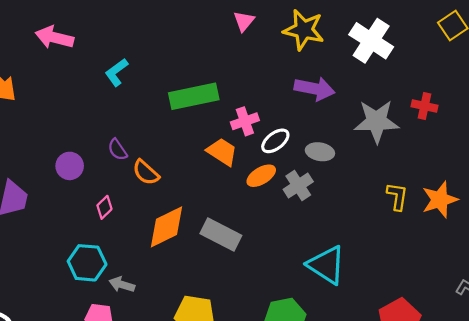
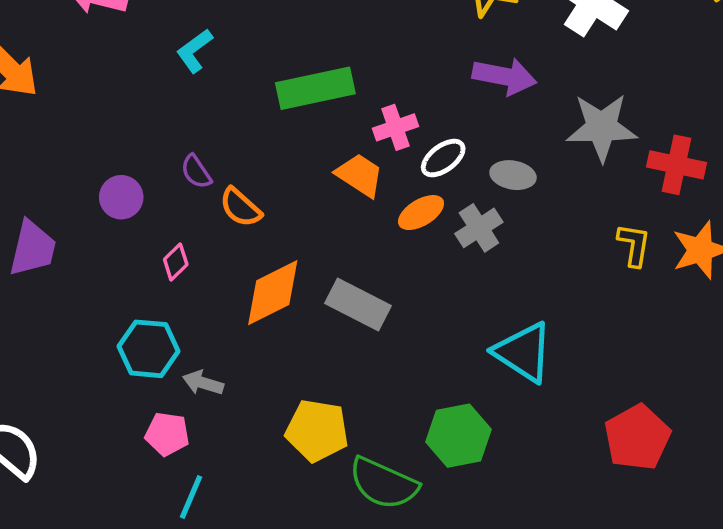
red cross: (424, 106) -> (677, 165), moved, size x1.4

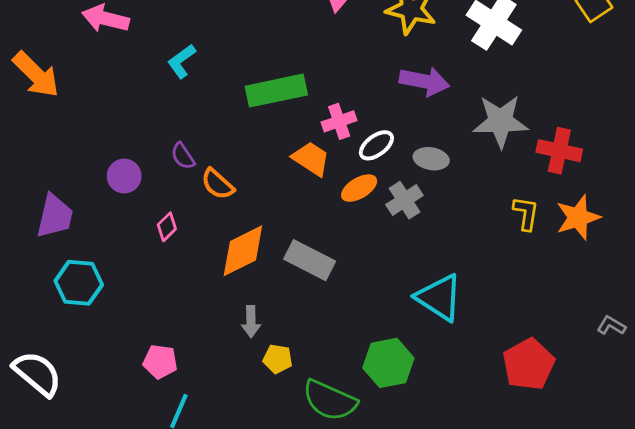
cyan hexagon: (148, 349) -> (79, 283), moved
gray arrow: (203, 383) -> (251, 322), moved, turned -108
yellow pentagon: (317, 431) -> (278, 359), size x0.6

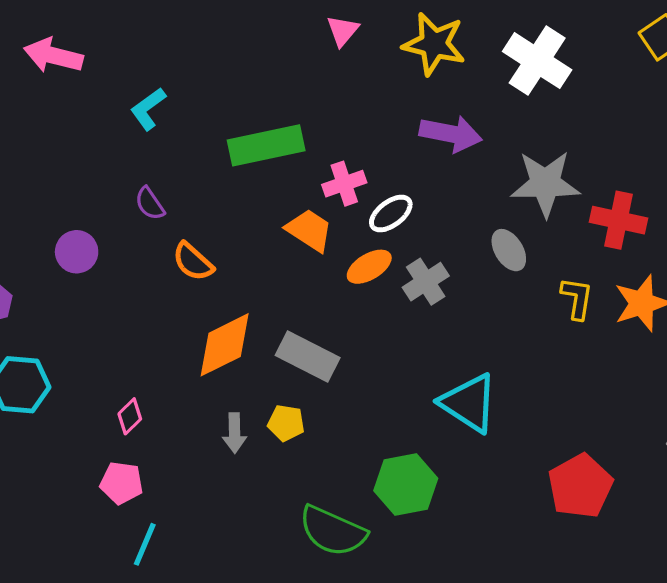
purple semicircle: (183, 156) -> (150, 204), moved
gray ellipse: (431, 159) -> (509, 250), moved, turned 48
pink diamond: (167, 227) -> (130, 416), moved
yellow pentagon: (278, 359) -> (286, 423), moved

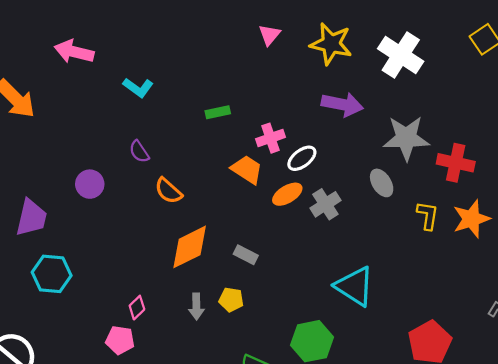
cyan L-shape: (148, 109) -> (138, 88), turned -108
green rectangle: (266, 145) -> (218, 112), size x0.5
gray rectangle: (308, 356) -> (246, 255), size x0.6
pink diamond: (130, 416) -> (137, 308), moved

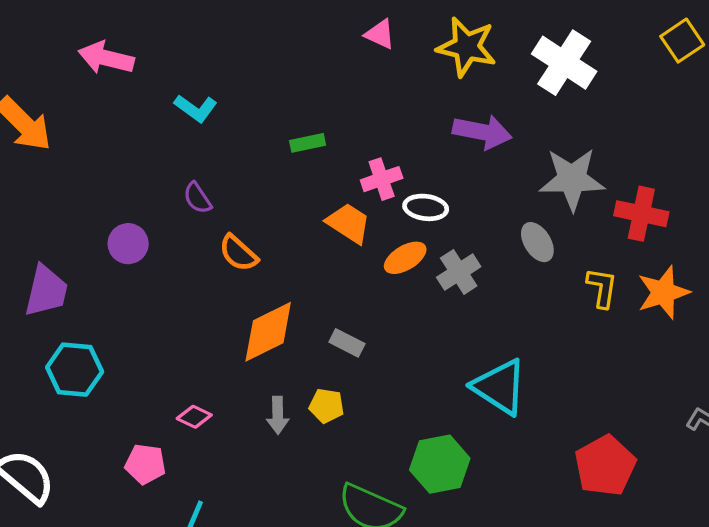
pink triangle: (269, 35) -> (380, 34), turned -45
white ellipse: (302, 158) -> (426, 207), turned 44
pink diamond: (137, 308) -> (194, 417), turned 70
pink pentagon: (120, 340) -> (145, 464), moved

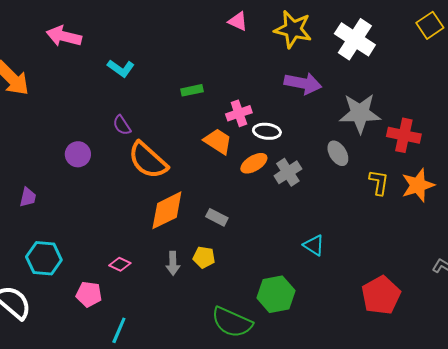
orange semicircle: (238, 253) -> (148, 160), size x1.6
purple trapezoid: (46, 291) -> (28, 197), moved, size x0.6
cyan hexagon: (75, 370) -> (44, 258), moved
cyan triangle: (500, 387) -> (314, 245), size x0.6

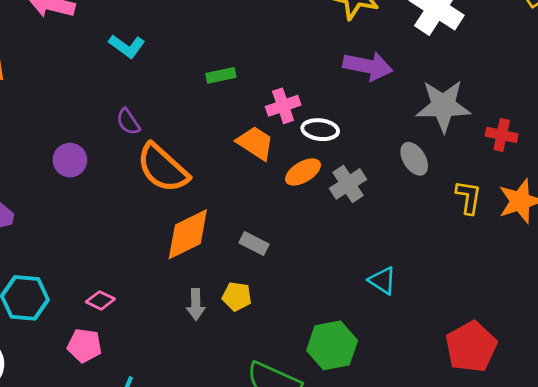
red cross: (404, 135) -> (502, 135), size x0.7
pink diamond: (120, 264) -> (100, 300), moved

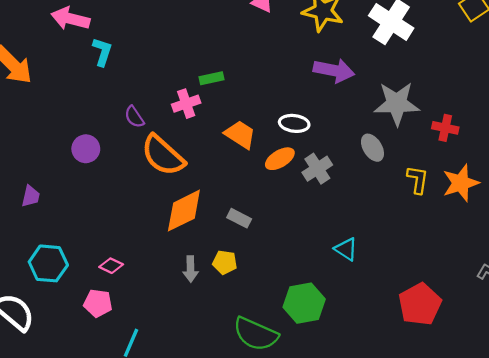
cyan L-shape: (127, 46) -> (102, 52), moved, turned -108
pink cross: (283, 106) -> (186, 104), moved

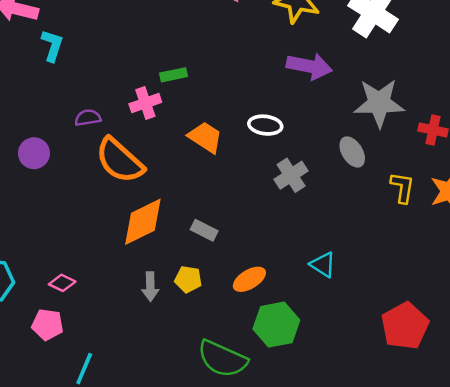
purple semicircle: (134, 117) -> (88, 118), turned 115
orange ellipse: (280, 159) -> (249, 279), moved

